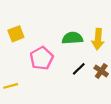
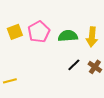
pink pentagon: (42, 58) -> (39, 32), moved

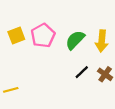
green semicircle: (68, 36) -> (75, 40), turned -42

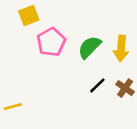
yellow square: (16, 35) -> (29, 16), moved

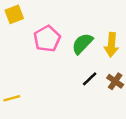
yellow square: (29, 16) -> (14, 14), moved

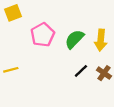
yellow line: (12, 98) -> (11, 70), moved

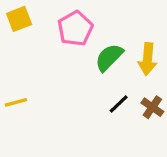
pink pentagon: (43, 35) -> (75, 29), moved

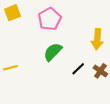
green semicircle: (109, 57) -> (53, 52), moved

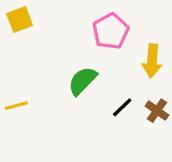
pink pentagon: (50, 19) -> (111, 31), moved

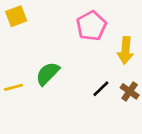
green semicircle: (82, 81) -> (48, 74), moved

